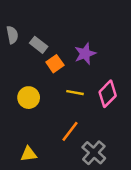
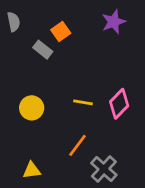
gray semicircle: (12, 35) -> (14, 22), moved
purple star: (85, 54) -> (114, 22), moved
orange square: (55, 64) -> (61, 31), moved

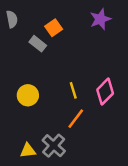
yellow line: (83, 102) -> (73, 90), turned 63
orange line: (77, 145) -> (76, 119), moved
gray cross: (104, 169) -> (54, 146), moved

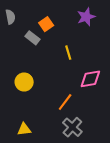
yellow line: (73, 90) -> (68, 53), moved
pink diamond: (105, 92) -> (90, 79), turned 35
gray cross: (54, 146) -> (72, 127), moved

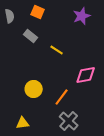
orange square: (46, 24) -> (38, 12), moved, turned -32
yellow line: (68, 53) -> (57, 50), moved, turned -40
yellow circle: (24, 82) -> (34, 89), moved

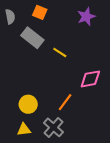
gray rectangle: (31, 36) -> (32, 38), size x1.5
yellow circle: (34, 89) -> (28, 104), moved
gray cross: (69, 121) -> (54, 127), moved

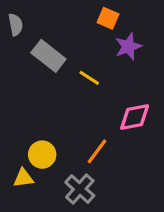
orange square: (40, 12) -> (108, 18), moved
purple star: (86, 17) -> (128, 46), moved
yellow triangle: (24, 130) -> (23, 178), moved

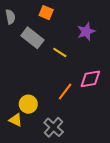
orange square: (108, 18) -> (46, 13), moved
orange line: (97, 151) -> (65, 91), moved
yellow triangle: (23, 178) -> (16, 120), turned 32

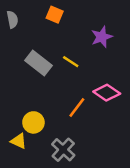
gray rectangle: (32, 38) -> (38, 63), moved
pink diamond: (90, 79) -> (107, 93), turned 45

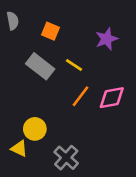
orange square: (55, 15) -> (50, 31), moved
pink diamond: (107, 93) -> (112, 98), turned -45
orange line: (77, 108) -> (80, 96), moved

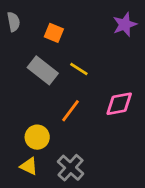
purple star: (107, 39) -> (125, 25), moved
orange line: (80, 96) -> (71, 111), moved
yellow triangle: (19, 149) -> (29, 166), moved

